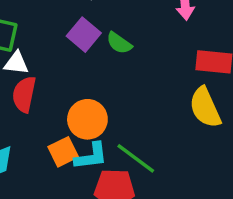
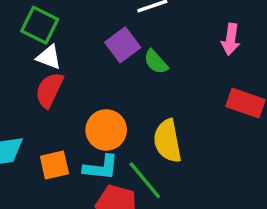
yellow semicircle: (205, 107) -> (168, 141), moved
orange square: (63, 152) -> (54, 165), moved

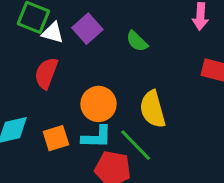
purple square: (123, 45) -> (87, 29), moved
white triangle: (49, 57) -> (53, 33), moved

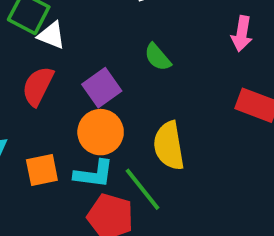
purple square: (87, 29) -> (102, 88), moved

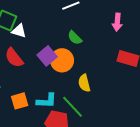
red semicircle: (38, 86) -> (14, 58), turned -60
orange circle: (101, 132) -> (62, 60), moved
yellow semicircle: (169, 146) -> (84, 83), size x0.7

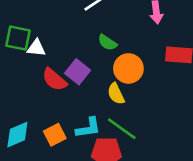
red semicircle: (14, 58) -> (54, 80), moved
orange circle: (62, 60) -> (128, 68), moved
yellow semicircle: (84, 83) -> (116, 94), moved

